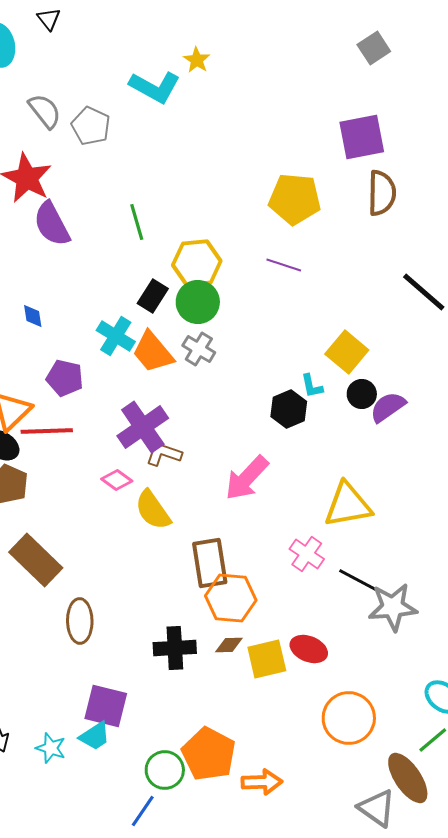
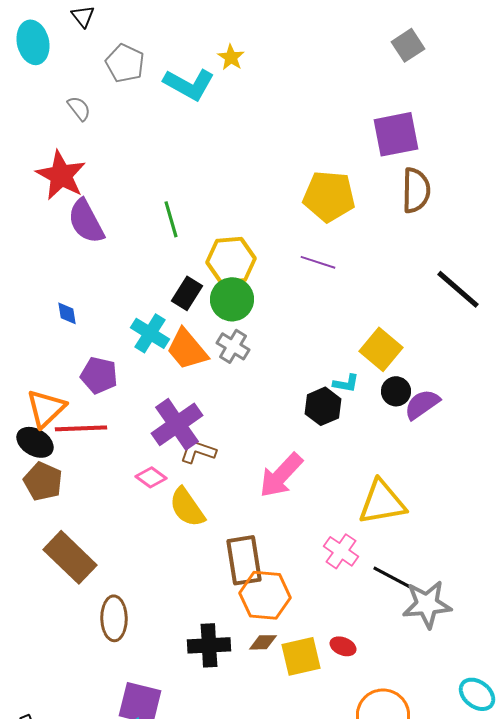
gray semicircle: (45, 111) -> (79, 108), size x0.7
gray pentagon: (91, 126) -> (125, 63), moved
cyan L-shape: (312, 386) -> (346, 383), turned -68
red ellipse: (309, 649) -> (343, 646), size x0.7

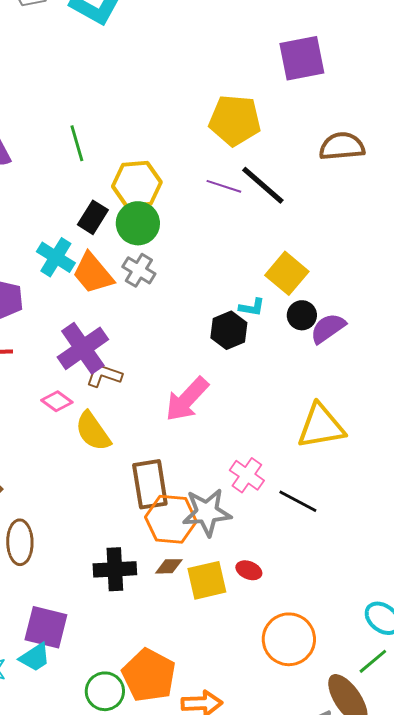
brown semicircle: (416, 190) -> (342, 146), moved, turned -96
black line: (458, 289) -> (263, 185), moved
yellow triangle: (382, 502) -> (321, 426), moved
gray star: (427, 604) -> (207, 512), moved

